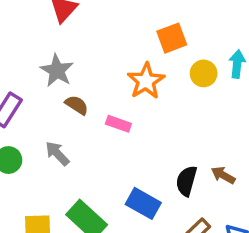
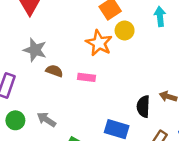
yellow circle: (204, 73) -> (125, 30), moved
gray arrow: (57, 153) -> (46, 119), moved

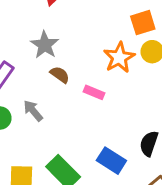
gray arrow: (46, 119) -> (33, 111), moved

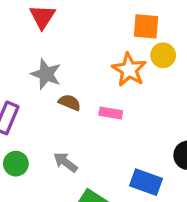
orange square: (143, 23) -> (146, 26), turned 35
gray arrow: (33, 111) -> (65, 162), moved

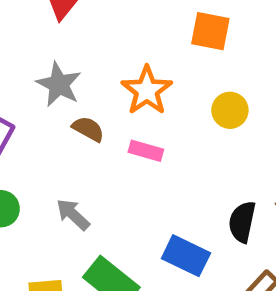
yellow circle: (163, 55) -> (230, 110), moved
orange star: (129, 70) -> (147, 90), moved

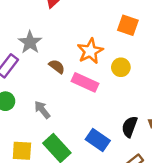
gray star: (59, 84) -> (30, 42), moved
yellow circle: (230, 110) -> (121, 67), moved
pink rectangle: (146, 151) -> (85, 82), size x1.5

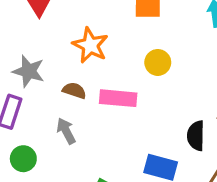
orange star: (90, 51) -> (90, 45), moved
gray arrow: (42, 110) -> (66, 131), moved, turned 30

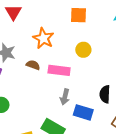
gray arrow: (66, 131) -> (65, 97), moved, turned -140

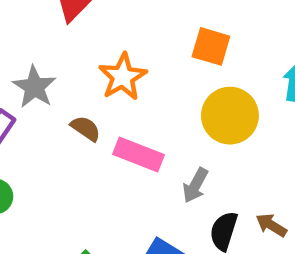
yellow circle: (83, 50) -> (230, 116), moved, size x1.6
gray arrow: (65, 97) -> (195, 185), moved

